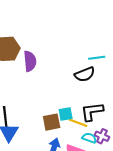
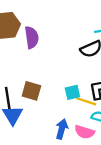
brown square: (52, 122) -> (31, 91), moved, turned 30

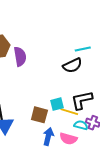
brown square: (31, 91) -> (39, 115), moved

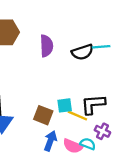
purple semicircle: (20, 57) -> (46, 46), moved
black semicircle: (72, 65) -> (82, 52), moved
cyan semicircle: (81, 125) -> (88, 144), moved

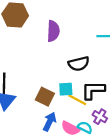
black semicircle: (82, 52) -> (79, 64), moved

